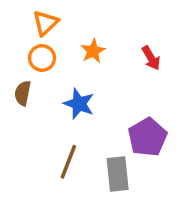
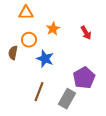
orange triangle: (46, 23) -> (26, 13), turned 42
orange circle: (42, 58) -> (29, 40), moved
gray rectangle: (118, 174) -> (67, 99), turned 36

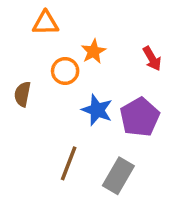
orange circle: (29, 40) -> (65, 71), moved
blue star: (45, 59) -> (97, 110), moved
purple pentagon: (84, 78) -> (140, 117), moved

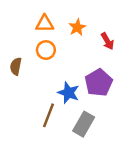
orange triangle: (46, 23) -> (45, 24), moved
orange star: (94, 51) -> (77, 27), moved
blue star: (97, 110) -> (69, 93), moved

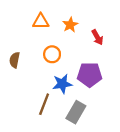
orange circle: (46, 50) -> (52, 54), moved
purple pentagon: (99, 83) -> (90, 75), turned 30
blue star: (69, 93) -> (62, 84), turned -30

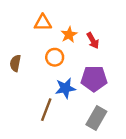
orange star: (70, 25) -> (69, 35), moved
red arrow: (97, 37) -> (93, 41), moved
gray rectangle: (76, 112) -> (96, 118), moved

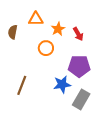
brown semicircle: (15, 63) -> (13, 32), moved
blue star: (65, 88) -> (62, 84), moved
brown line: (46, 110) -> (22, 85), moved

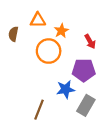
red arrow: (78, 34) -> (90, 41), moved
orange circle: (46, 48) -> (49, 51), size x1.5
brown line: (22, 85) -> (39, 110), moved

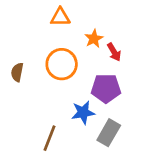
orange triangle: (38, 20) -> (60, 17), moved
orange star: (61, 31) -> (94, 39), moved
brown semicircle: (13, 34) -> (17, 72), moved

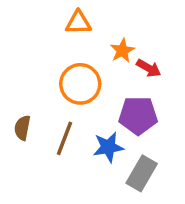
red arrow: (114, 52) -> (149, 68), turned -30
brown semicircle: (17, 72) -> (22, 128), moved
brown line: (49, 138) -> (64, 138), moved

